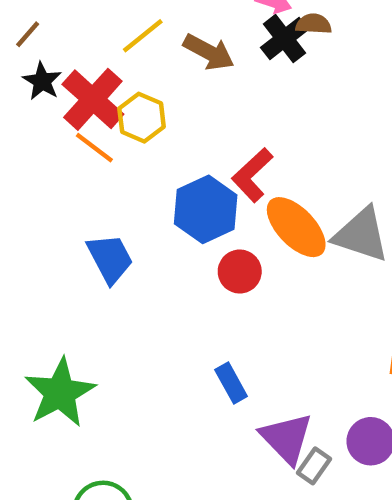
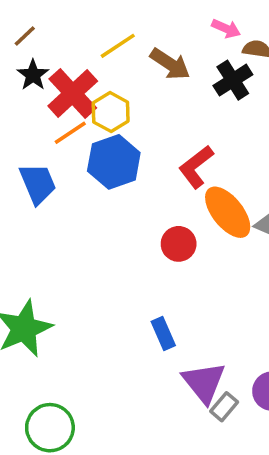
black cross: (284, 39) -> (233, 80), moved
orange line: (94, 148) -> (70, 133), turned -76
blue hexagon: (206, 209) -> (114, 162), moved
blue trapezoid: (110, 258) -> (38, 184), moved

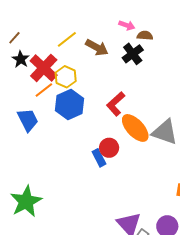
blue rectangle: (163, 334) -> (99, 158), moved

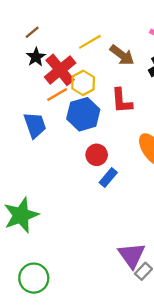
red L-shape: (116, 104) -> (122, 101), moved, turned -60
red circle: (109, 148) -> (97, 155), moved
blue rectangle: (99, 158) -> (108, 178), turned 60

